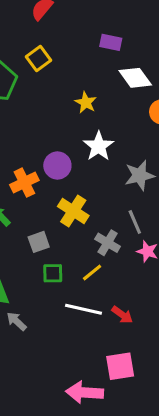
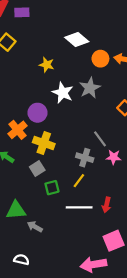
purple rectangle: (111, 42) -> (22, 12), moved
gray star: (140, 175) -> (90, 88), moved
yellow cross: (73, 211) -> (44, 143), moved
red arrow: (122, 315) -> (107, 205), turned 80

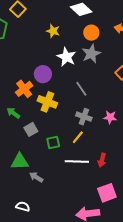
orange circle: (100, 59) -> (91, 33), moved
gray line: (100, 139) -> (81, 89), moved
gray square: (37, 168) -> (31, 129), moved

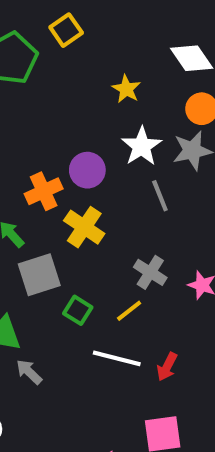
gray line: (81, 89) -> (160, 196), moved
gray square: (31, 129) -> (39, 275), size x1.5
green square: (53, 142) -> (78, 310), turned 32

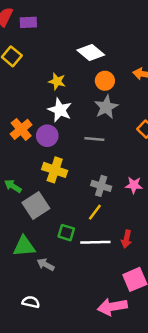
white star: (142, 146) -> (60, 110), moved
orange cross: (44, 191) -> (21, 129), moved
gray line: (160, 196) -> (94, 139), turned -48
green square: (78, 310) -> (66, 233), moved

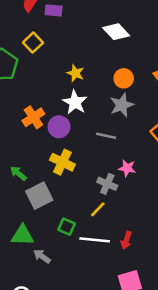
white diamond: (91, 53) -> (116, 32), moved
pink star: (134, 185) -> (127, 168), moved

